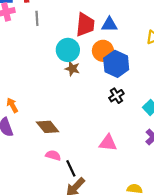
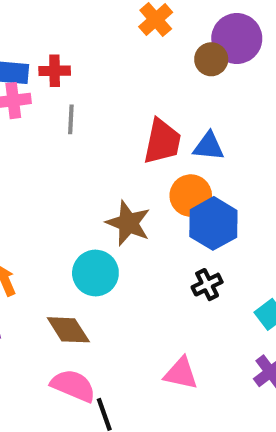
cyan circle: (68, 50) -> (95, 273), moved
brown star: (72, 69) -> (128, 223), size x1.5
pink semicircle: (53, 155) -> (73, 386), size x1.5

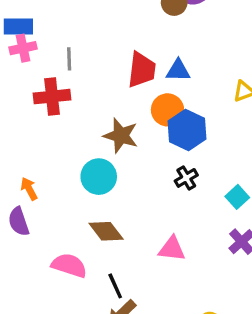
red cross: (55, 71) -> (52, 97), moved, size x1.5
brown diamond: (68, 330) -> (106, 231), moved
pink semicircle: (73, 386) -> (69, 265), moved

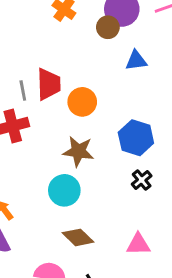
red trapezoid: (142, 70) -> (49, 84), moved
blue triangle: (178, 70) -> (136, 61), moved
orange circle: (168, 110) -> (82, 102), moved

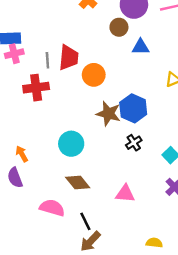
brown circle: (108, 27) -> (119, 27), moved
brown star: (78, 151) -> (108, 114), moved

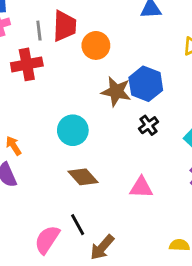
pink semicircle: (52, 208) -> (47, 240), moved, turned -70
black line: (85, 221) -> (78, 225), moved

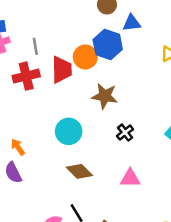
red trapezoid: (64, 26) -> (62, 70), moved
blue hexagon: (146, 84) -> (108, 44), moved
black cross: (149, 125) -> (125, 133), moved

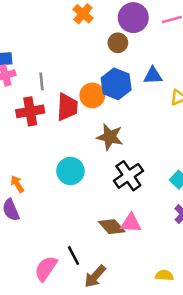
blue triangle: (132, 23) -> (153, 76), moved
black cross: (125, 133) -> (128, 176), size x1.6
brown diamond: (79, 171) -> (112, 227), moved

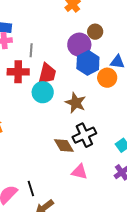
purple circle: (133, 18) -> (79, 45), moved
orange circle: (92, 95) -> (107, 78), moved
cyan circle: (70, 171) -> (43, 92), moved
brown diamond: (112, 227) -> (64, 146), moved

